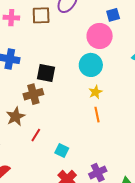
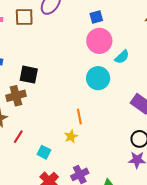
pink circle: (100, 36) -> (99, 41), moved
cyan circle: (91, 65) -> (98, 78), moved
yellow star: (96, 92) -> (71, 136), moved

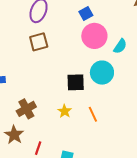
brown square: (24, 17) -> (39, 42), moved
black square: (29, 75) -> (76, 82), moved
yellow star: (71, 136) -> (65, 111), moved

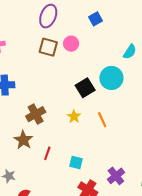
pink circle: (94, 36) -> (71, 44), moved, size x0.6
brown square: (39, 42) -> (48, 47), turned 30
black square: (76, 82) -> (85, 88), turned -30

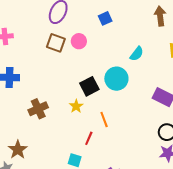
yellow star: (74, 117) -> (76, 106), moved
brown star: (23, 140) -> (18, 150), moved
red line: (47, 153) -> (89, 138), moved

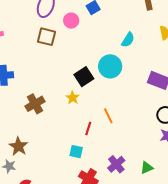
pink circle: (79, 41) -> (71, 21), moved
orange line: (104, 119) -> (108, 116), moved

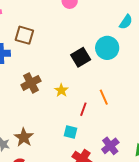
brown square: (46, 37) -> (24, 35), moved
yellow star: (73, 98) -> (61, 90), moved
brown star: (18, 146) -> (24, 137), moved

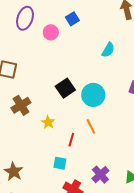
cyan circle: (107, 48) -> (93, 95), moved
brown cross: (31, 83) -> (21, 105), moved

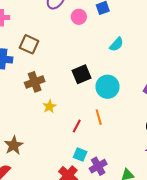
cyan semicircle: (108, 50) -> (116, 44), moved
yellow star: (48, 122) -> (49, 106), moved
cyan square: (60, 163) -> (80, 154), moved

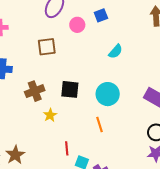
brown square: (29, 44) -> (47, 47), moved, turned -30
black square: (82, 74) -> (70, 89), moved, turned 30
red line: (77, 126) -> (67, 148), moved, turned -32

